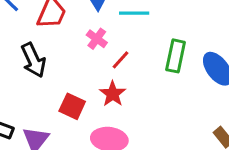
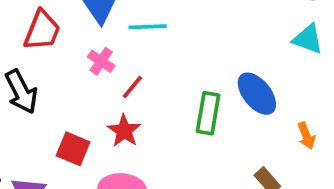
green rectangle: (176, 56) -> (208, 113), moved

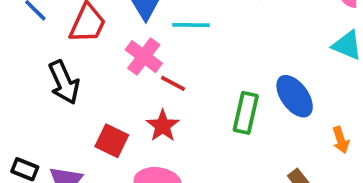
pink cross: (101, 61) -> (144, 57), size x1.4
red line: (132, 87) -> (173, 83), turned 75

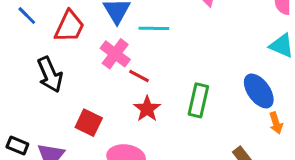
blue ellipse: (295, 96) -> (259, 91), moved
red star: (163, 126) -> (147, 109), moved

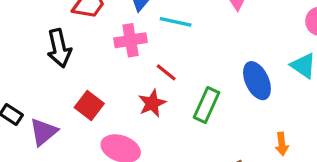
pink cross: (115, 54) -> (131, 40), turned 32
red line: (139, 76) -> (166, 72), moved
blue ellipse: (259, 91) -> (257, 81), moved

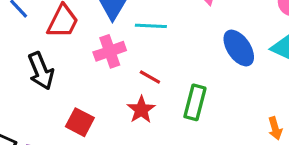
blue ellipse: (257, 81) -> (239, 48), moved

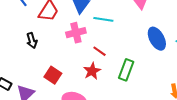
black arrow: (41, 71) -> (32, 41), size x0.7

